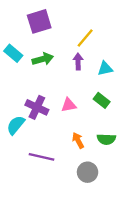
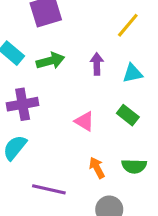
yellow line: (85, 38) -> (128, 25), moved
pink triangle: (69, 105) -> (84, 121), turned 42
purple cross: (37, 107) -> (23, 104), moved, turned -35

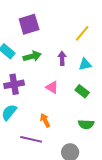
pink triangle: (84, 121) -> (52, 87), moved
orange arrow: (97, 168) -> (45, 120), moved

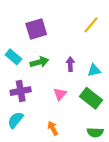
yellow line: (82, 33) -> (91, 25), moved
pink triangle: (52, 87) -> (60, 94), turned 40
green rectangle: (82, 91) -> (91, 98), size x1.5

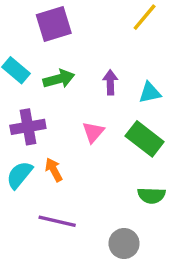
orange arrow: (53, 128) -> (54, 170), moved

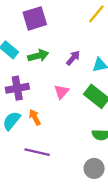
purple arrow: (110, 82) -> (73, 58), turned 42
gray circle: (124, 244) -> (94, 168), moved

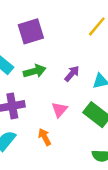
orange arrow: (35, 117) -> (45, 137), moved

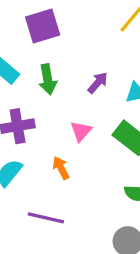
green arrow: (35, 71) -> (48, 79), turned 95

